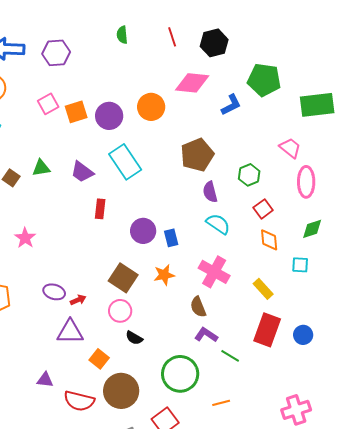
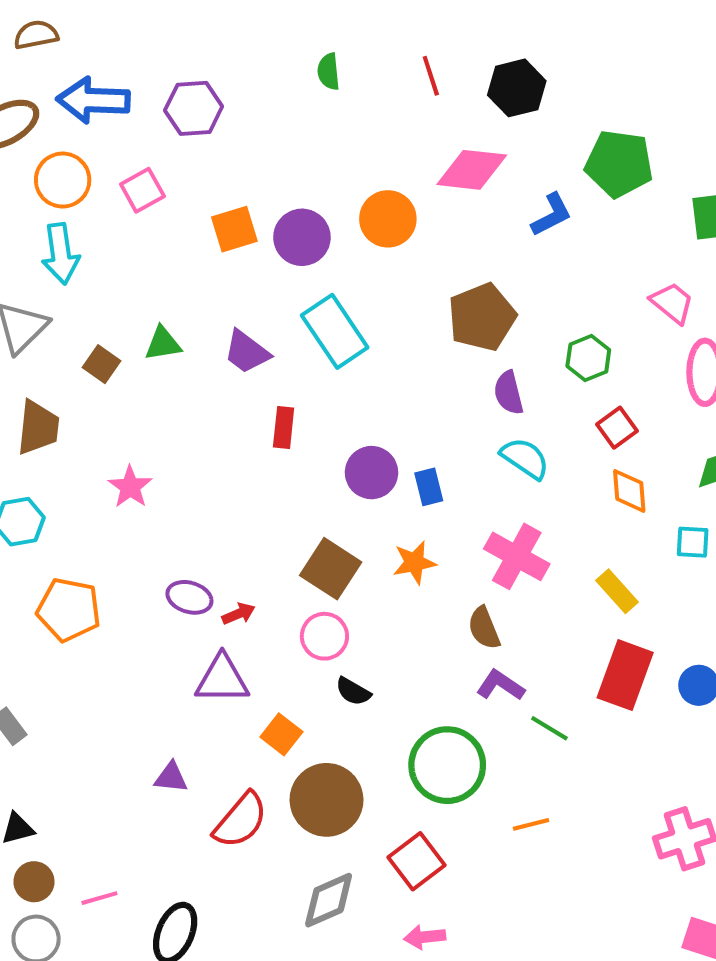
pink square: (48, 104) -> (142, 190), moved
red semicircle: (79, 401) -> (241, 820), turned -64

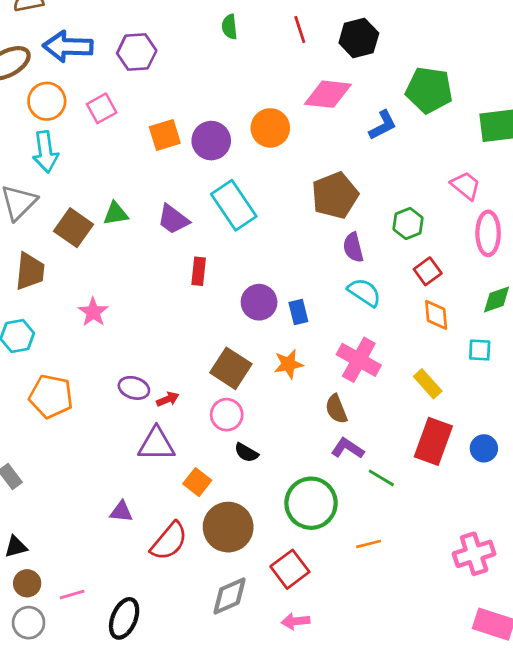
brown square: (101, 364) -> (74, 228), size x1.5

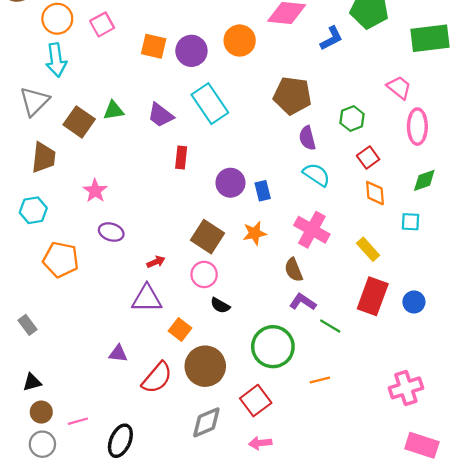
orange square: (165, 135) -> (154, 46), turned 30
brown pentagon: (335, 195) -> (292, 96), turned 30
purple ellipse: (134, 388) -> (111, 232), moved

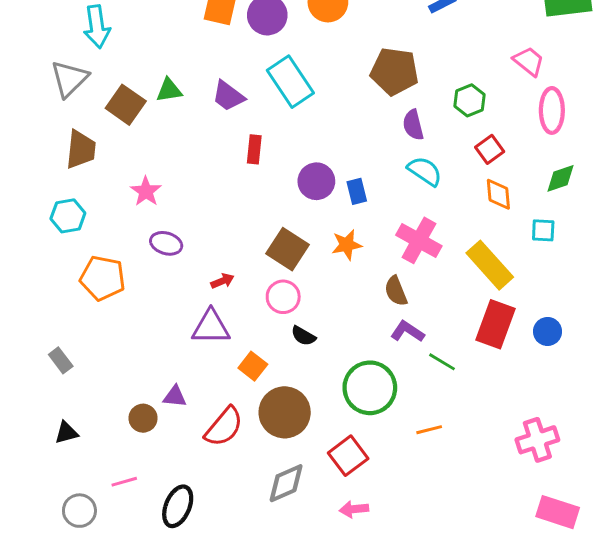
yellow rectangle: (368, 249) -> (490, 265), size x1.6
brown circle: (41, 412) -> (143, 418), moved

